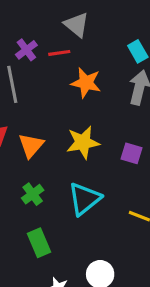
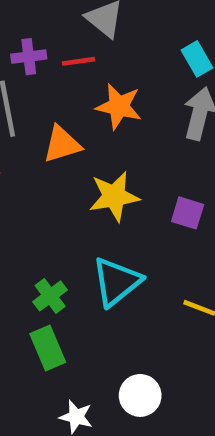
purple cross: (26, 50) -> (29, 57), turned 30
orange triangle: (31, 146) -> (62, 144), moved, turned 32
green cross: (33, 194) -> (50, 296), moved

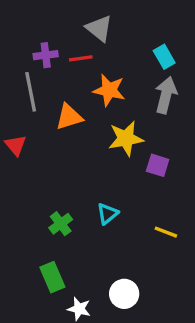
yellow star: (114, 196) -> (126, 139), moved
cyan triangle: (116, 282) -> (107, 214), size x0.6
green rectangle: (48, 348) -> (52, 277), moved

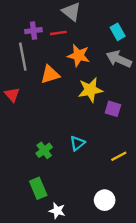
gray arrow: (166, 95) -> (119, 59), turned -80
yellow line: (166, 232) -> (119, 156), turned -49
white circle: (124, 294) -> (105, 200), moved

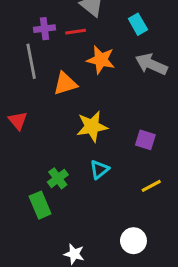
cyan rectangle: (118, 32) -> (138, 24), moved
yellow star: (90, 90) -> (92, 127), moved
red triangle: (12, 95) -> (18, 121), moved
purple square: (113, 109) -> (145, 140), moved
green rectangle: (38, 188) -> (40, 205), moved

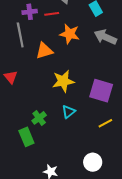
purple square: (145, 140) -> (101, 91), size x1.6

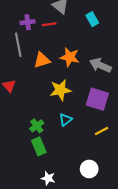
orange star: (70, 34) -> (70, 57), moved
gray arrow: (105, 37) -> (100, 65), moved
green rectangle: (26, 137) -> (39, 146), moved

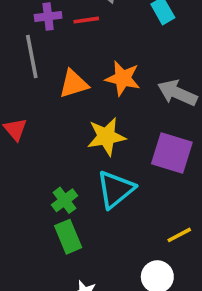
cyan triangle: (66, 120) -> (115, 189), size x1.6
yellow line: (101, 131) -> (179, 235), moved

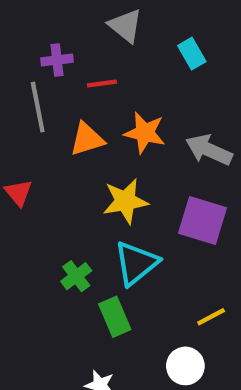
red line: (86, 20) -> (102, 84), moved
green rectangle: (68, 237) -> (115, 317), moved

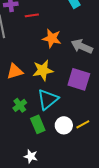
orange triangle: (87, 139) -> (15, 71), moved
white circle: (185, 366) -> (64, 125), moved

